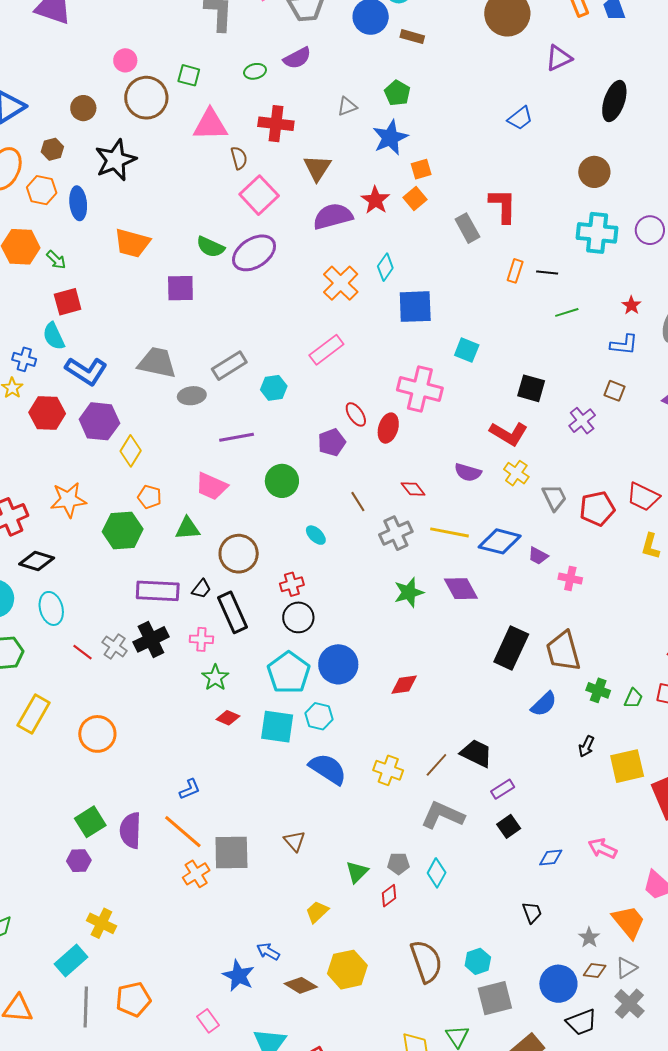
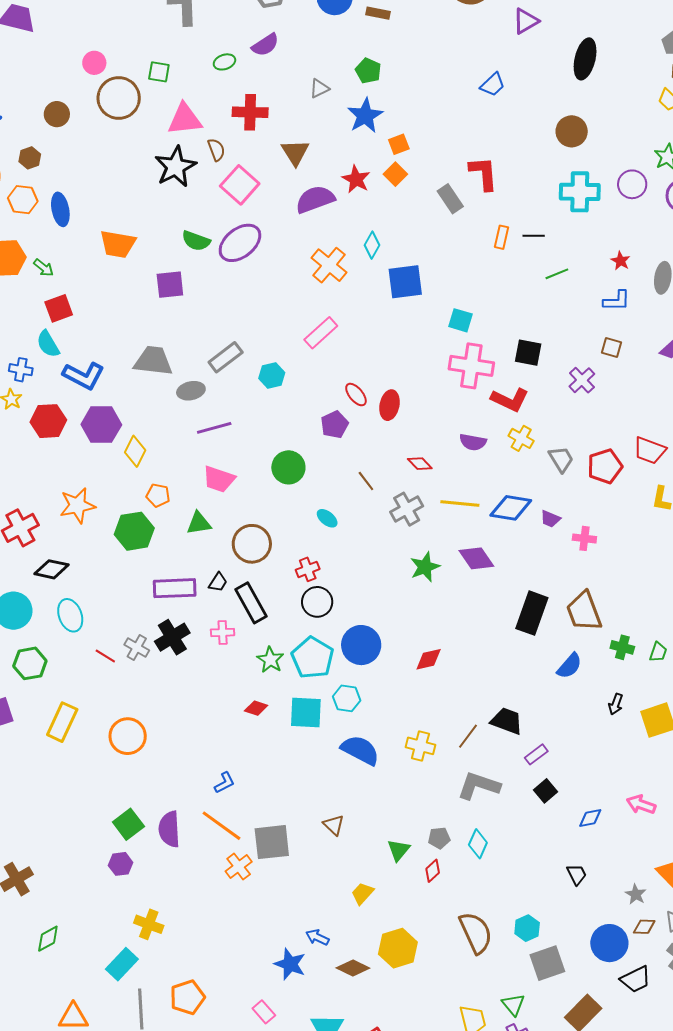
black star: (115, 160) -> (175, 167), moved
pink cross: (420, 389) -> (471, 366), moved
purple line: (237, 437) -> (214, 428), moved
green star: (215, 678) -> (270, 660), moved

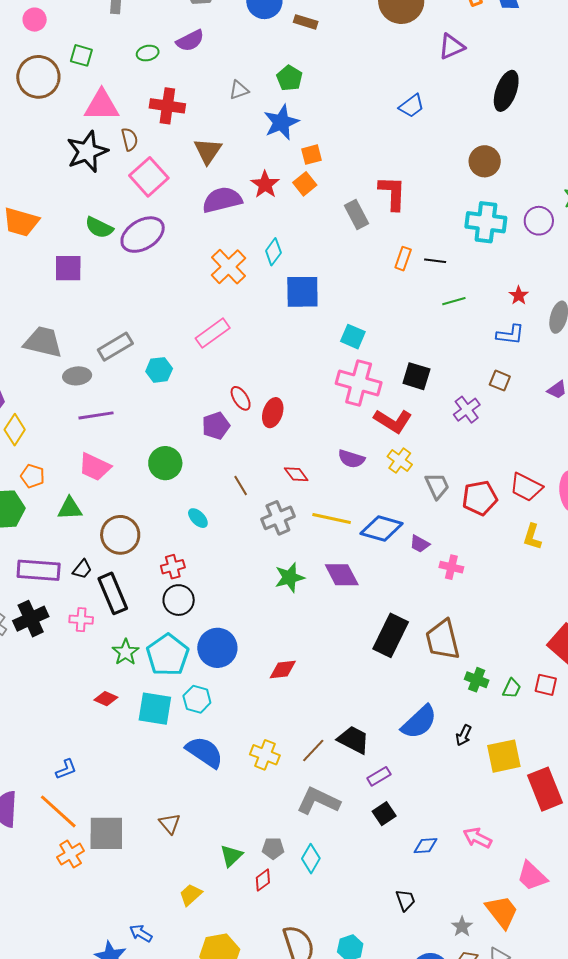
pink circle: (94, 63) -> (35, 20), moved
blue semicircle: (569, 666) -> (419, 722), moved, size x1.4

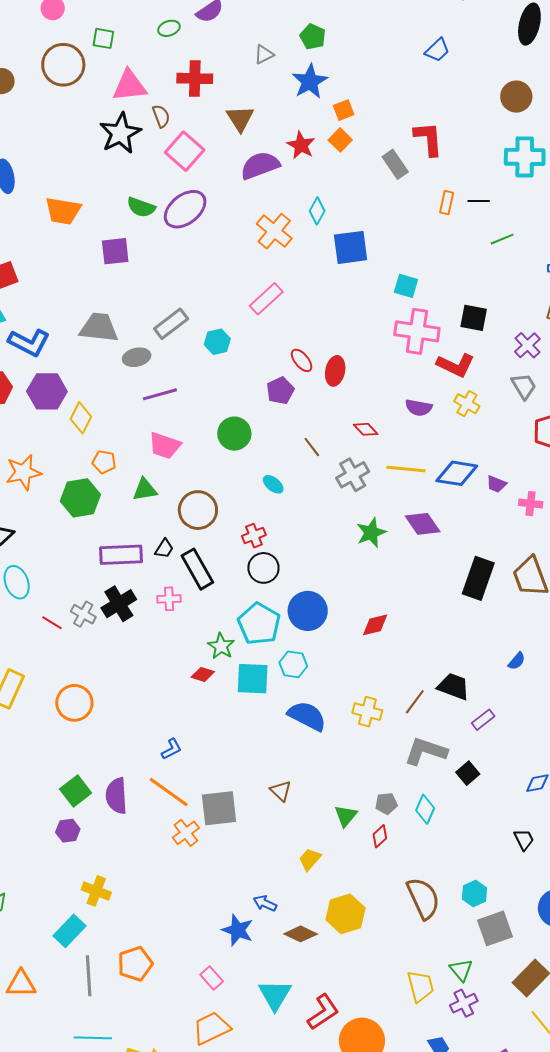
gray trapezoid: (437, 486) -> (524, 386), moved
green star: (126, 652) -> (221, 646), moved
blue semicircle: (419, 722) -> (517, 661), size x0.5
black square: (384, 814) -> (468, 773), moved

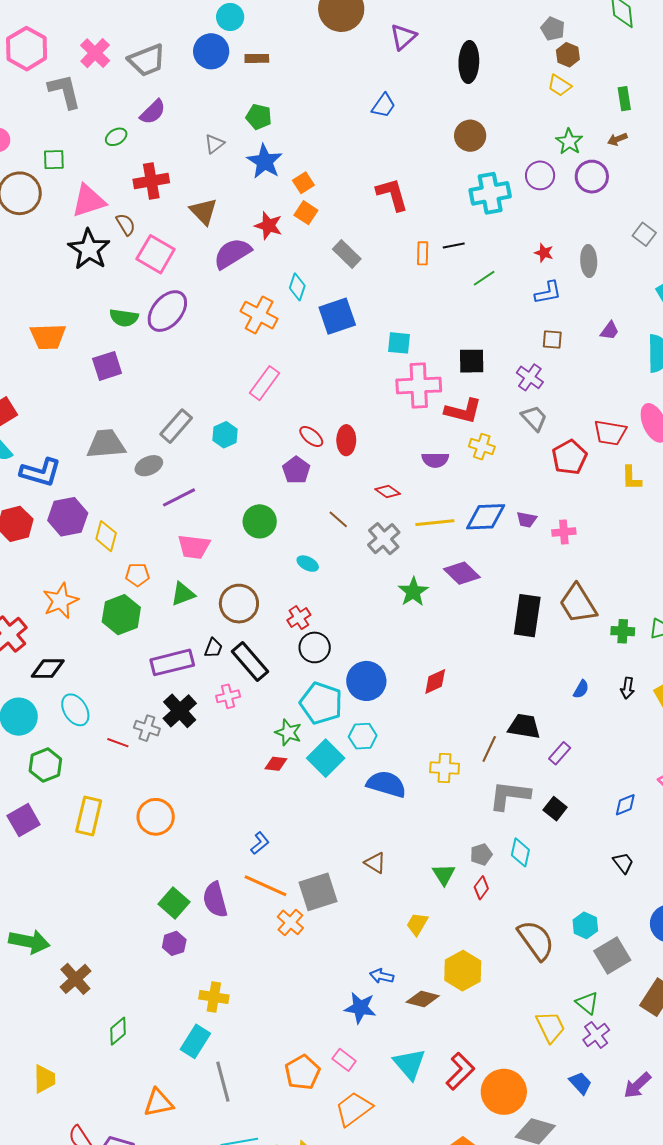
gray rectangle: (395, 164) -> (347, 254), moved
cyan square: (253, 679) -> (326, 758), turned -36
orange pentagon: (135, 964) -> (302, 1072), moved

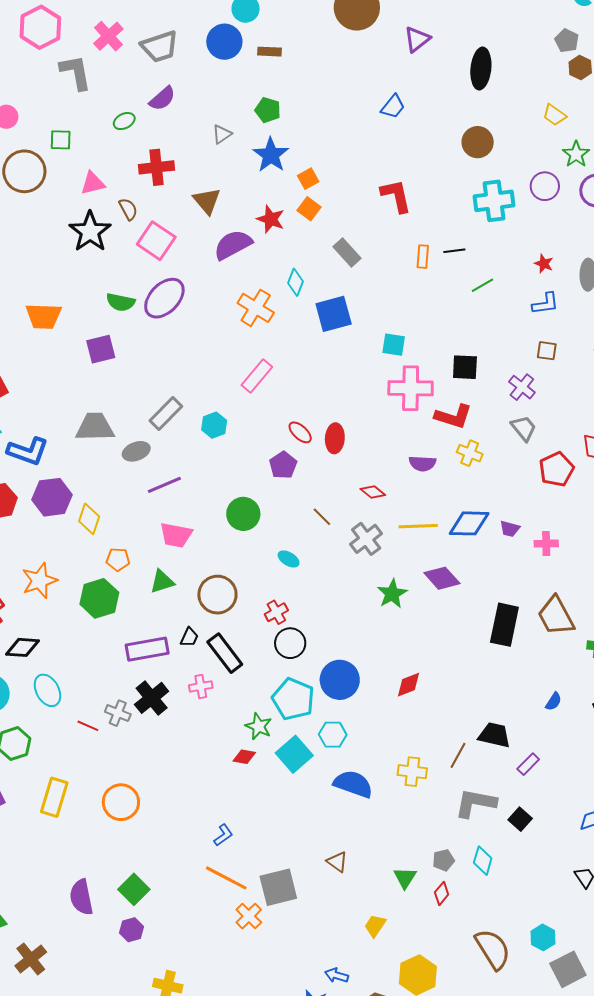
yellow trapezoid: (559, 85) -> (554, 115), moved
pink triangle: (89, 201) -> (93, 183), size x0.7
purple semicircle: (215, 900) -> (81, 897), moved

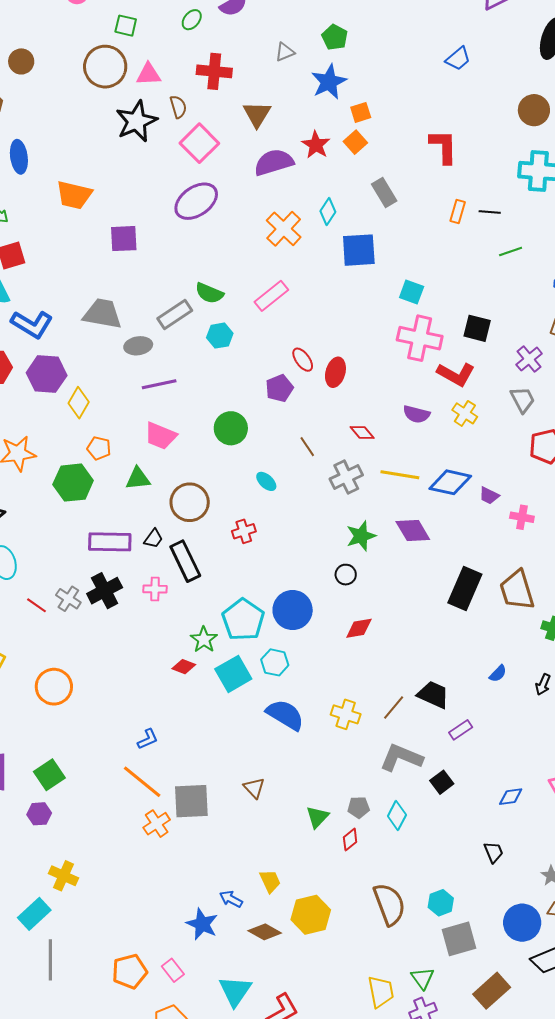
green ellipse: (124, 121) -> (192, 20), turned -35
brown circle: (24, 171) -> (105, 67), moved
green semicircle: (121, 302) -> (209, 293), moved
black circle: (290, 643) -> (346, 575), moved, size x0.7
yellow trapezoid: (375, 926) -> (270, 881), moved, turned 110

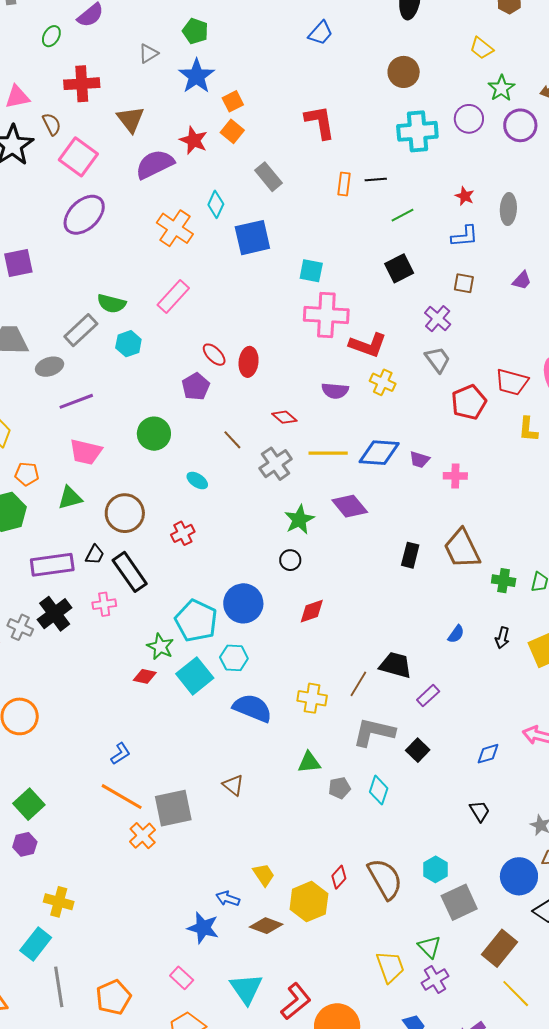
black square: (477, 328) -> (399, 268), moved, turned -32
black rectangle: (465, 588) -> (410, 555), size x0.6
green triangle: (317, 817) -> (309, 762), moved, turned 50
red diamond: (350, 840) -> (339, 877), moved
orange pentagon: (130, 972) -> (113, 997), moved

